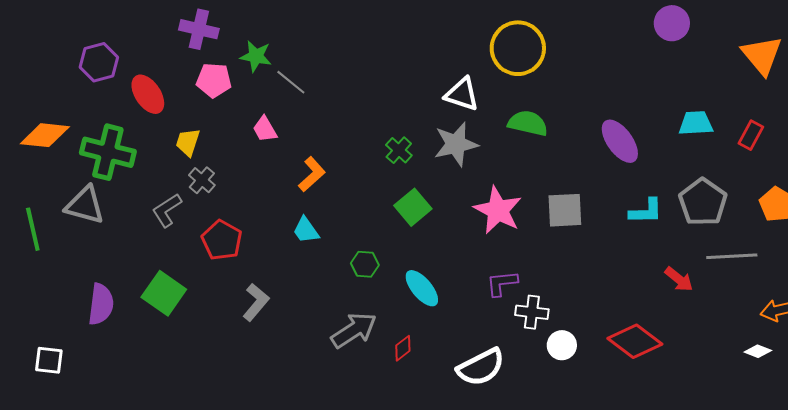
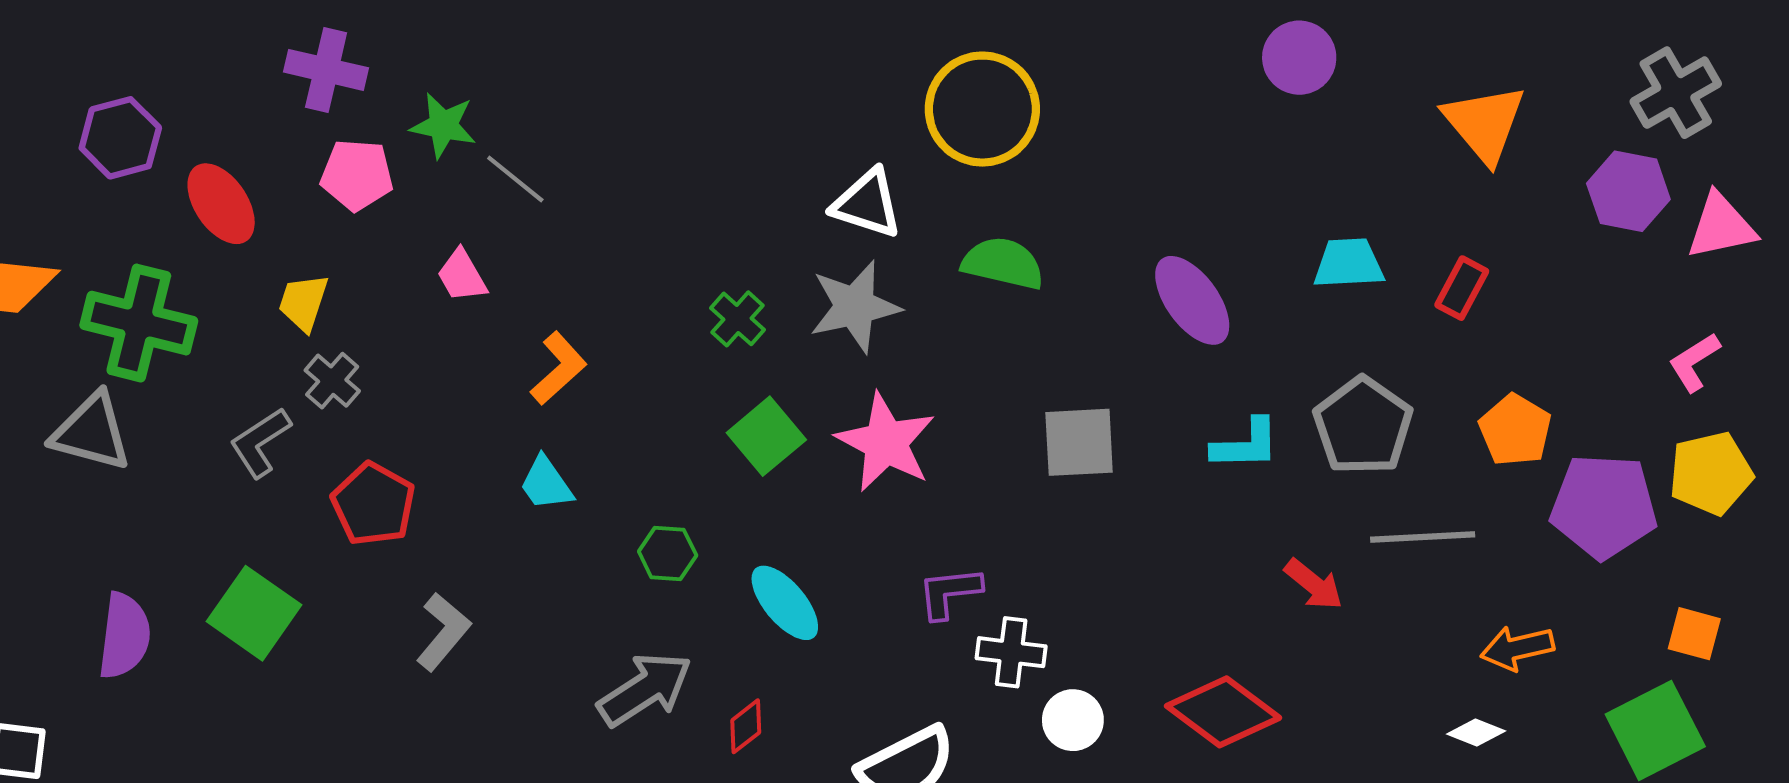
pink star: (498, 210) -> (886, 442), moved

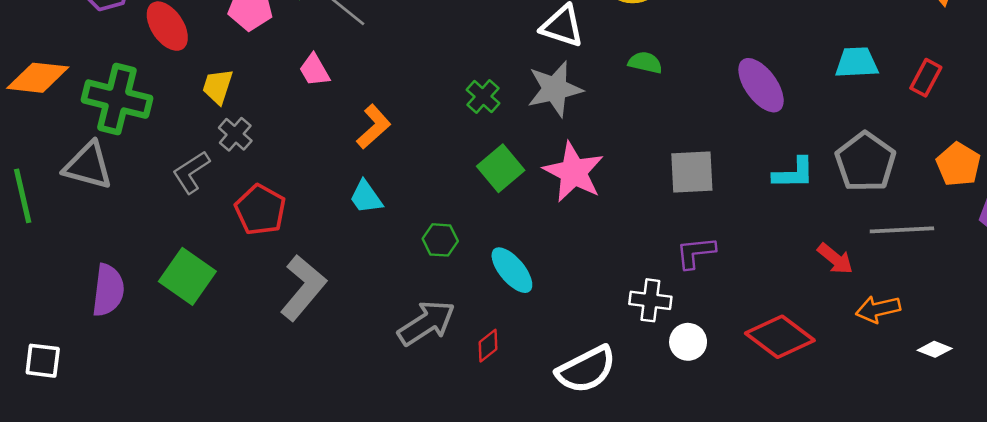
green semicircle: (1003, 263) -> (645, 63), size x0.7
purple L-shape: (949, 593) -> (696, 252), moved
gray L-shape: (443, 632) -> (303, 288), size x1.4
orange arrow: (1517, 648) -> (878, 309), moved

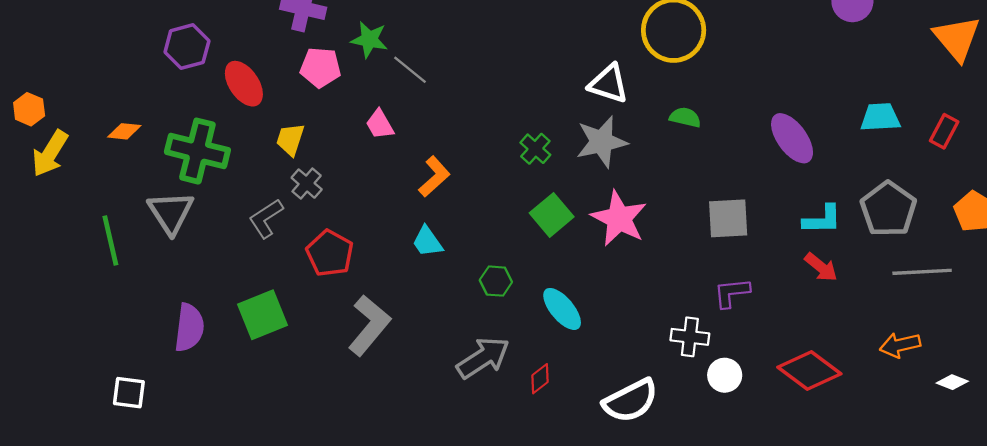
orange diamond: (38, 78) -> (124, 131), size x0.6
gray triangle: (88, 166) -> (171, 213), turned 42
red arrow: (835, 259) -> (821, 267), moved
green square: (187, 276) -> (262, 315), turned 33

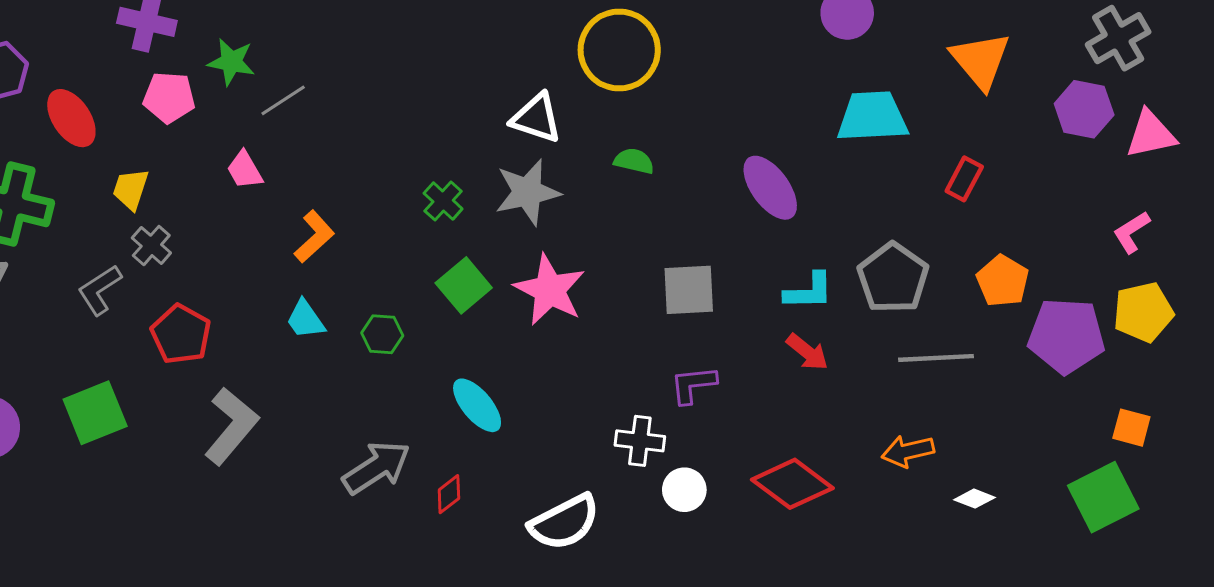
gray line: (410, 70) -> (283, 100), turned -72
cyan trapezoid: (880, 117) -> (872, 117), moved, size x1.4
green hexagon: (496, 281) -> (382, 334), moved

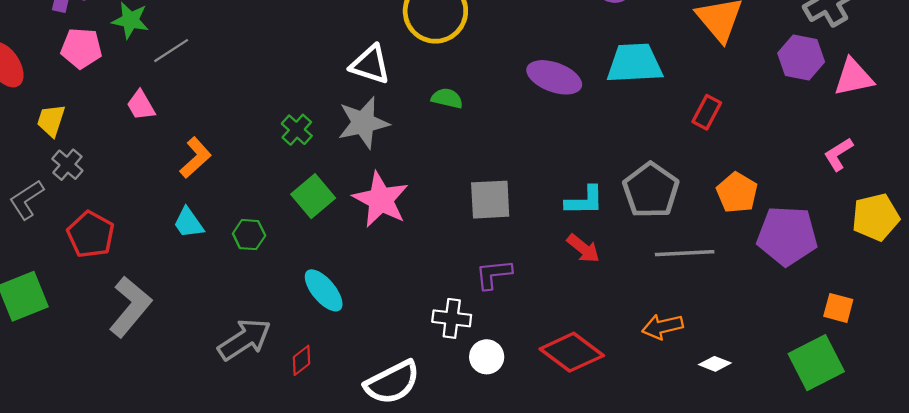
purple ellipse: (770, 188) -> (554, 77), moved, turned -34
yellow pentagon: (1143, 312) -> (876, 217), moved

